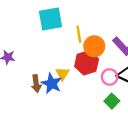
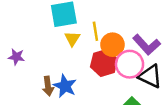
yellow triangle: (63, 74) -> (72, 39), moved
pink circle: (110, 77) -> (130, 64), moved, size x1.5

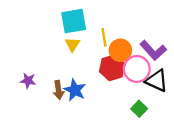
yellow triangle: (72, 39) -> (72, 44), moved
purple star: (16, 57) -> (28, 81), moved

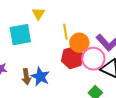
cyan square: (74, 21) -> (20, 35), moved
yellow triangle: (72, 44) -> (38, 14), moved

